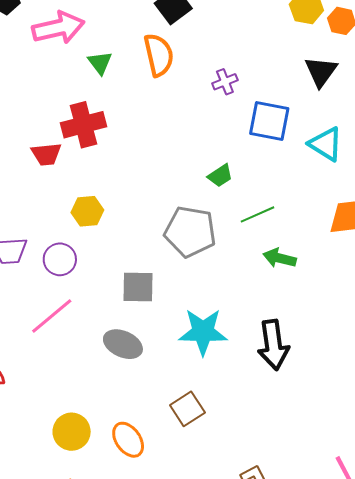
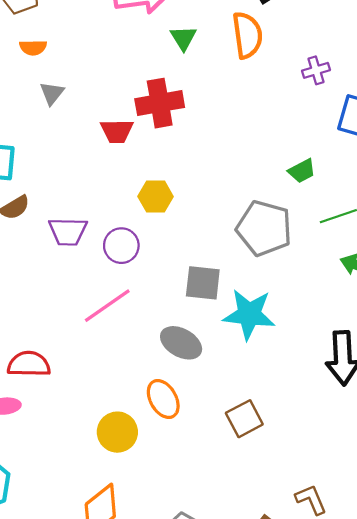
cyan star: (203, 332) -> (249, 314), moved
orange ellipse: (128, 440) -> (163, 399), moved

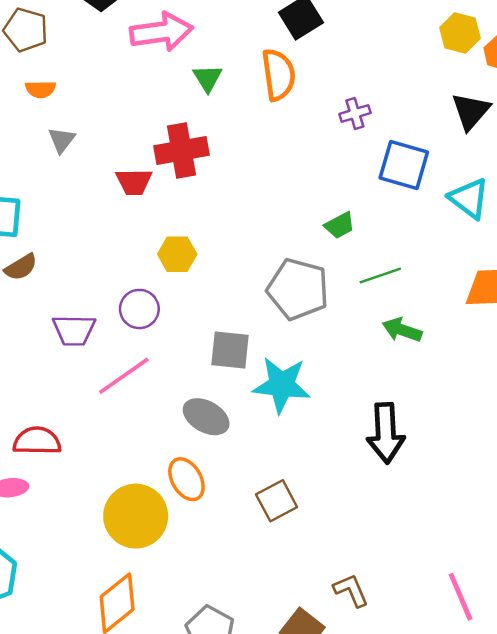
purple trapezoid: (68, 231) -> (74, 330), moved
yellow circle: (117, 432) -> (136, 516), size x1.4

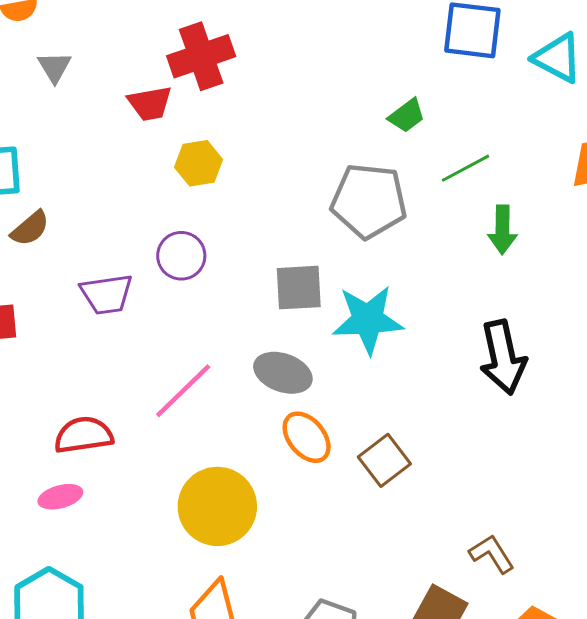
yellow hexagon: (177, 254) -> (199, 163), moved
green arrow: (402, 330) -> (502, 230), turned -99
pink line: (124, 376) -> (183, 391), moved
orange ellipse: (186, 479) -> (307, 437), moved

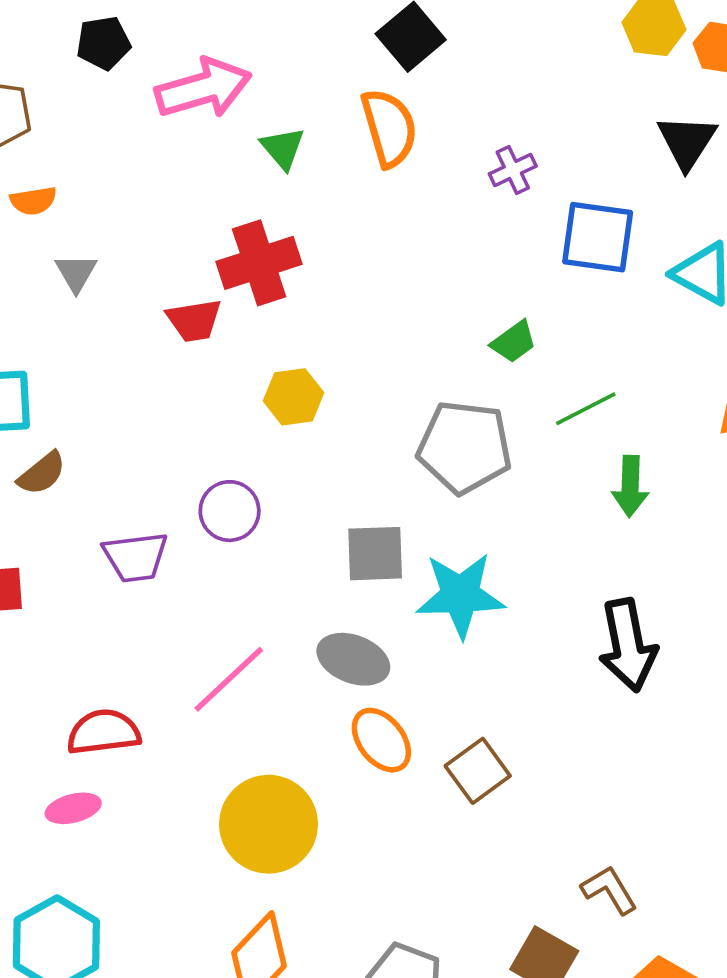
yellow hexagon: (199, 163) -> (293, 397), moved

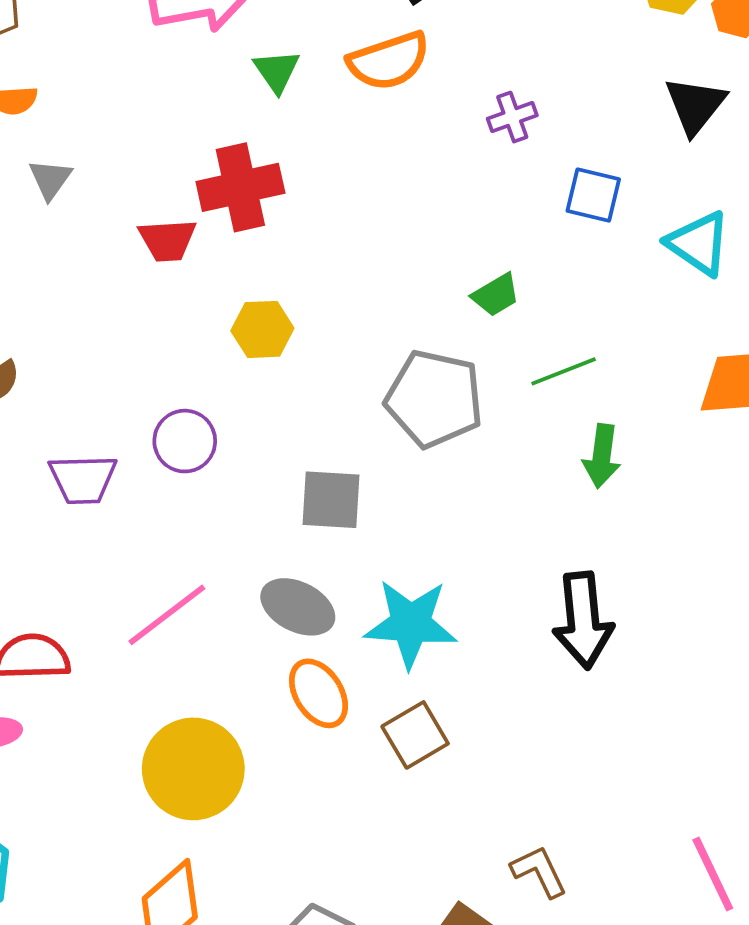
orange semicircle: (389, 128) -> (389, 61), turned 82
blue square: (598, 237) -> (593, 195), size x0.7
cyan star: (460, 595) -> (411, 624), moved

